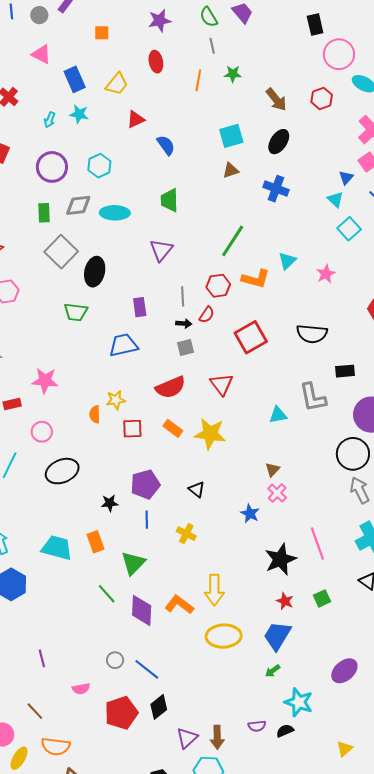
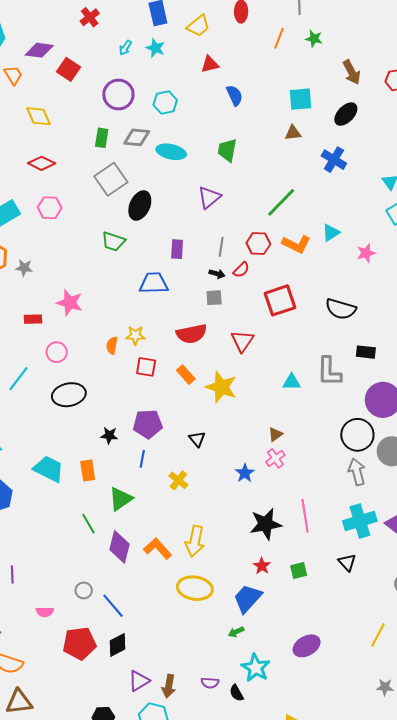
black semicircle: (285, 731) -> (237, 693), turned -108

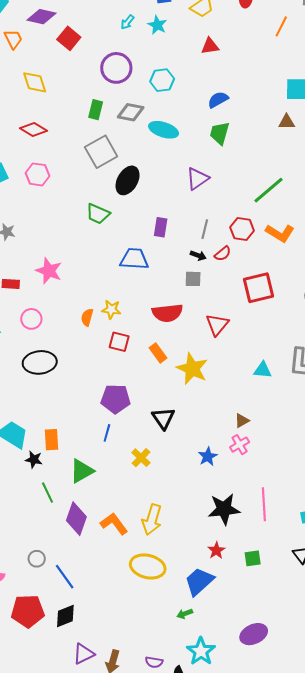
blue semicircle: (235, 95) -> (218, 100), moved, turned -100
black star: (109, 435) -> (34, 459), moved
black triangle: (197, 439) -> (163, 418), size x1.4

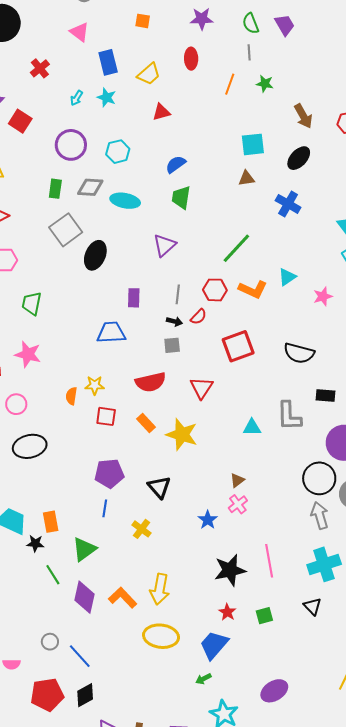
green trapezoid: (98, 214) -> (32, 303), moved, turned 85

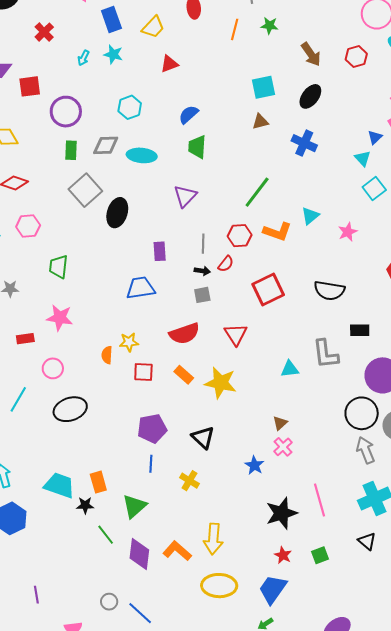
red square: (20, 121) -> (30, 86), turned -35
purple circle: (71, 145) -> (66, 112), moved

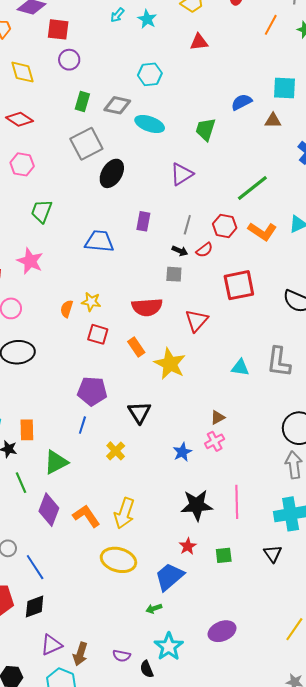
purple circle: (66, 112) -> (69, 60), moved, size x0.7
blue semicircle: (188, 114) -> (242, 102), moved
blue trapezoid: (141, 288) -> (99, 241), moved

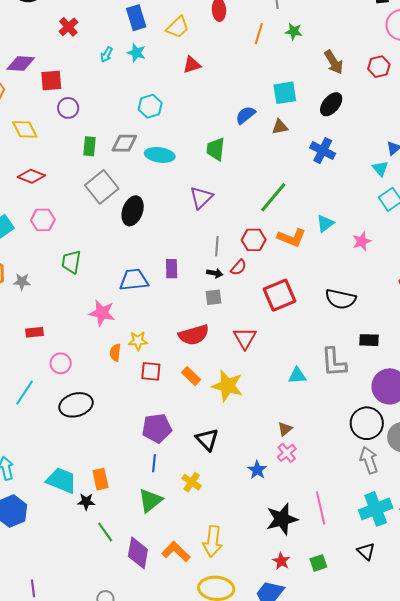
purple rectangle: (143, 221) -> (172, 269), moved
pink star: (30, 261) -> (102, 313), moved
green triangle: (56, 462) -> (150, 500), moved

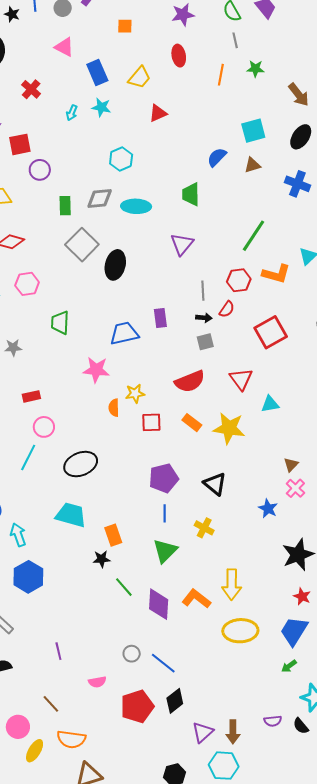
pink circle: (61, 363) -> (44, 427), moved
cyan triangle: (297, 376) -> (270, 404), moved
cyan trapezoid: (61, 480) -> (71, 515), moved

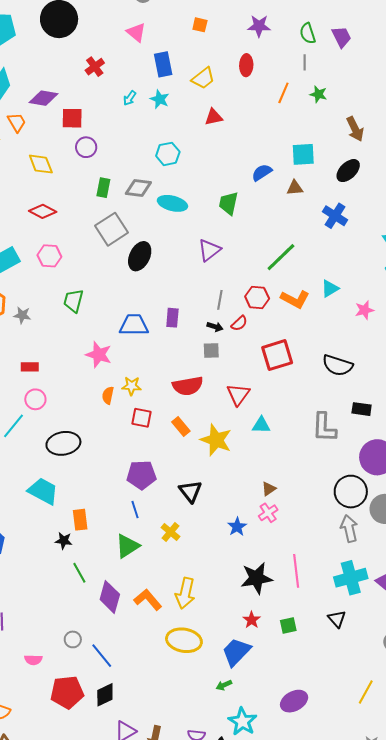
blue line: (165, 513) -> (135, 510), turned -30

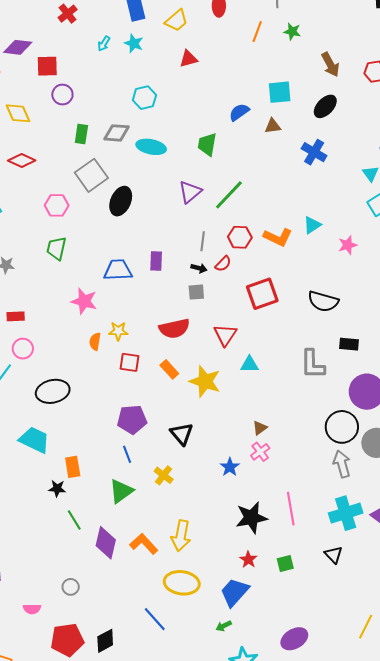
pink hexagon: (49, 256) -> (57, 205), moved
green line: (281, 257) -> (229, 195), moved
blue line: (102, 656) -> (155, 619), moved

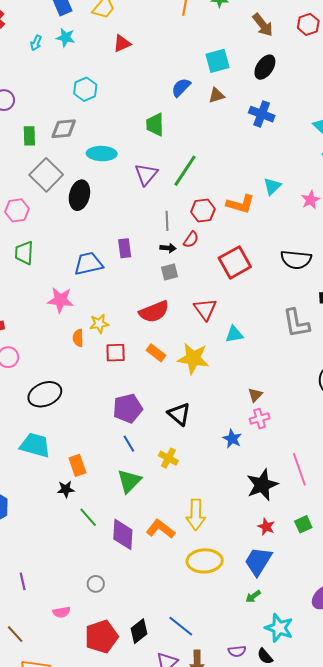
cyan ellipse: (151, 147) -> (102, 154), moved
pink cross: (260, 452) -> (260, 419), turned 30
blue line: (155, 619) -> (181, 626), moved

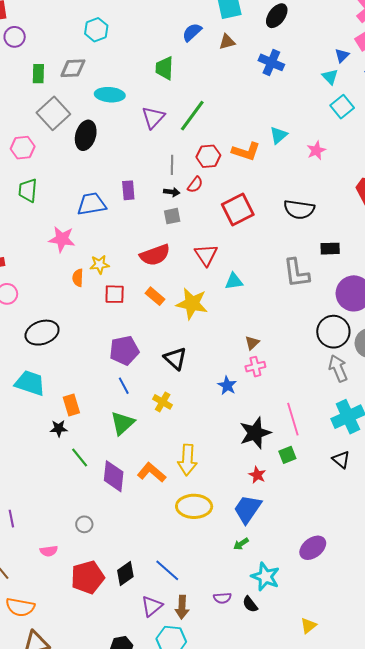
green square: (303, 524) -> (287, 455), moved

